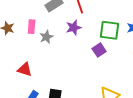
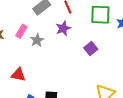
pink rectangle: (32, 27) -> (21, 31), turned 32
green square: (110, 30) -> (100, 15), moved

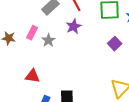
purple square: (91, 49) -> (115, 44), moved

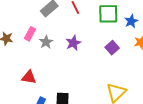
purple star: (74, 26) -> (73, 43), moved

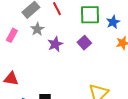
gray star: (46, 42) -> (37, 29), moved
purple square: (112, 48) -> (84, 43), moved

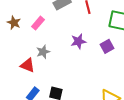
gray star: (37, 29) -> (43, 52), moved

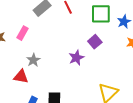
purple star: (78, 41) -> (76, 58), moved

